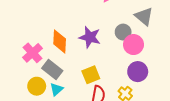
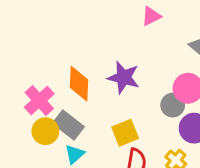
gray circle: (123, 32) -> (173, 105), moved
yellow circle: (37, 86) -> (45, 131), moved

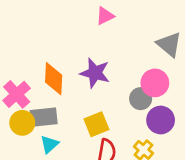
pink triangle: (151, 16) -> (105, 16), moved
gray rectangle: (68, 125) -> (44, 117), turned -44

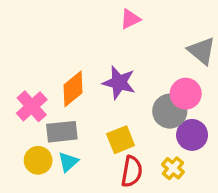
orange diamond: (54, 79) -> (73, 89), turned 48
gray circle: (141, 99) -> (170, 111), size x1.4
yellow circle: (22, 123) -> (38, 160), moved

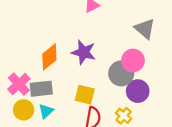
pink cross: (32, 106) -> (19, 84), moved
yellow square: (121, 140) -> (85, 95), turned 36

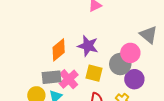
gray triangle: (145, 29) -> (149, 35), moved
pink cross: (19, 84) -> (69, 79), moved
yellow square: (85, 95) -> (94, 73), moved

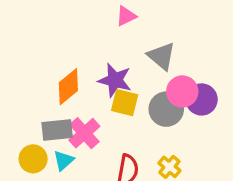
gray triangle: (149, 35) -> (161, 56), moved
yellow square: (94, 73) -> (125, 103), moved
purple circle: (134, 79) -> (202, 99), moved

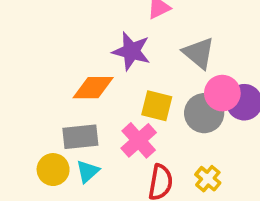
purple star: (115, 80) -> (131, 51), moved
orange diamond: (68, 87) -> (93, 88), turned 39
pink cross: (84, 133) -> (139, 140), moved

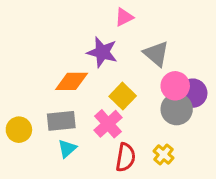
yellow square: (157, 106) -> (123, 96), turned 30
gray circle: (204, 113) -> (177, 109), moved
yellow circle: (53, 170) -> (19, 130), moved

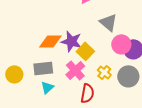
purple star: (102, 52) -> (71, 41), moved
gray circle: (177, 109) -> (128, 76), moved
yellow cross: (164, 154) -> (104, 72), moved

